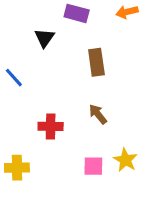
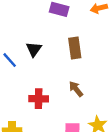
black triangle: (44, 38) -> (34, 49), moved

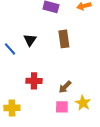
brown arrow: (76, 89) -> (65, 87), moved, turned -96

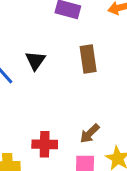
red cross: (34, 81) -> (45, 144), moved

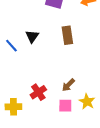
red cross: (45, 144) -> (38, 92), turned -35

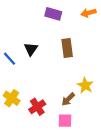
yellow star: (87, 102) -> (85, 85), moved
yellow cross: (13, 107) -> (12, 98), moved, turned 35

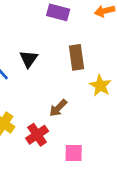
yellow star: (85, 85) -> (100, 86), moved
brown arrow: (68, 99) -> (58, 108), moved

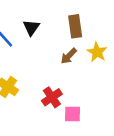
brown arrow: (58, 108) -> (69, 56), moved
red cross: (37, 135) -> (52, 97), moved

